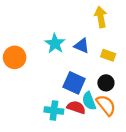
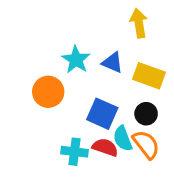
yellow rectangle: (108, 55) -> (149, 76), size x1.5
orange circle: (15, 57) -> (48, 92), moved

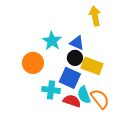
yellow rectangle: (149, 76) -> (92, 66), moved
black circle: (146, 114) -> (75, 58), moved
cyan cross: (74, 152) -> (51, 90), moved

